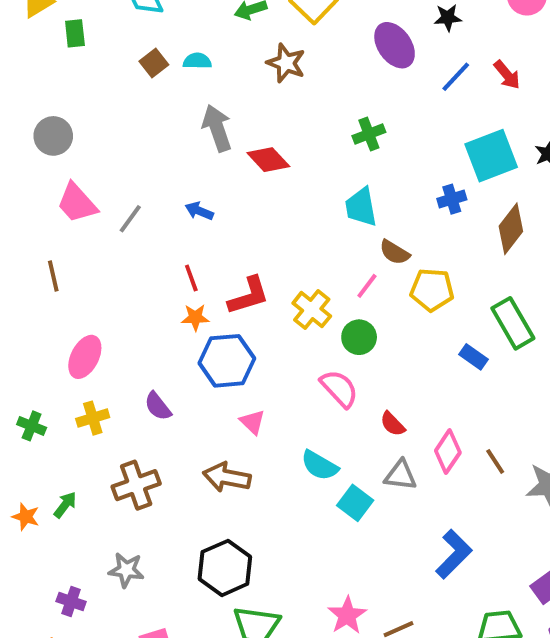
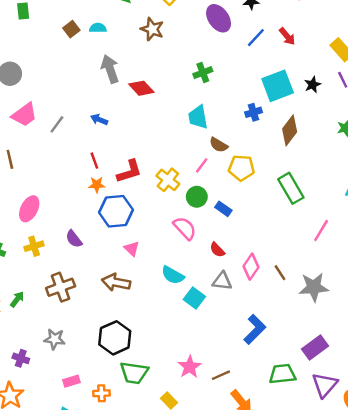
pink trapezoid: (77, 203) -> (24, 115), turned -84
blue rectangle: (473, 357) -> (223, 209), moved

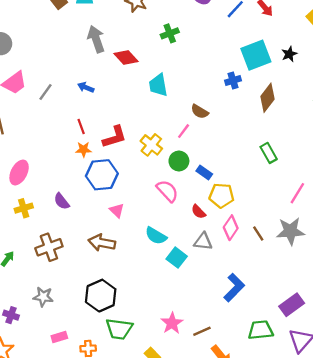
green cross: (203, 73) -> (170, 33), moved
cyan trapezoid: (198, 117) -> (158, 85), moved
yellow pentagon: (241, 168) -> (221, 196), moved
green rectangle: (291, 188) -> (269, 153), size x0.7
gray star: (314, 287) -> (290, 231), moved

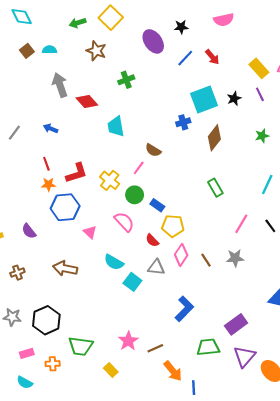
pink triangle: (117, 210) -> (90, 232), moved
gray star: (290, 231) -> (235, 258), size x0.7
brown cross: (49, 247) -> (17, 273), size x0.6
black hexagon: (101, 296) -> (46, 320), moved

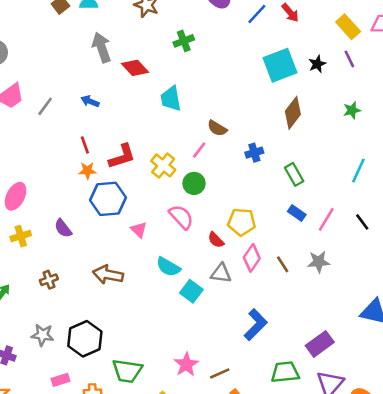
blue cross: (183, 122) -> (254, 153), moved
blue rectangle: (157, 205) -> (297, 213), moved

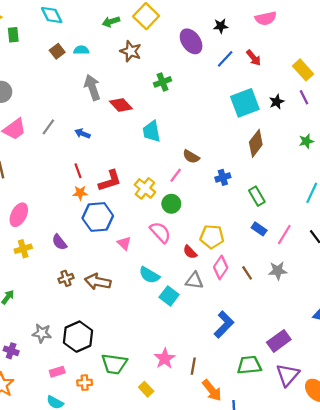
gray line: (45, 106) -> (48, 127), moved
brown cross: (49, 280) -> (66, 278), moved
brown line: (220, 373) -> (193, 366), turned -56

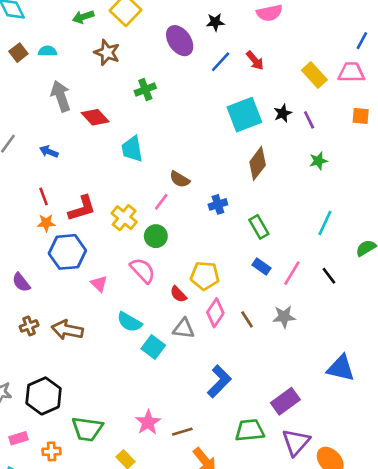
purple line: (304, 97) -> (309, 120), moved
brown line: (193, 366) -> (182, 432), turned 63

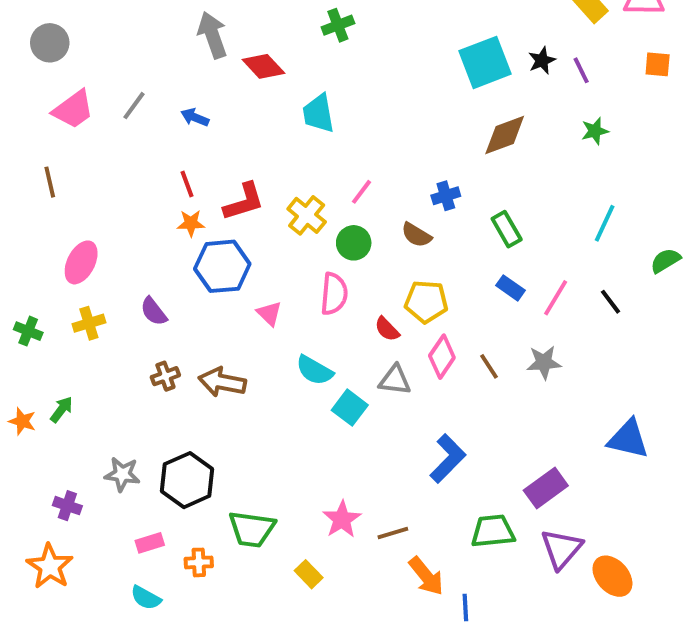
brown diamond: (258, 163) -> (505, 135), turned 32
brown semicircle: (180, 179) -> (416, 235), moved
pink semicircle: (143, 270) -> (334, 294), turned 48

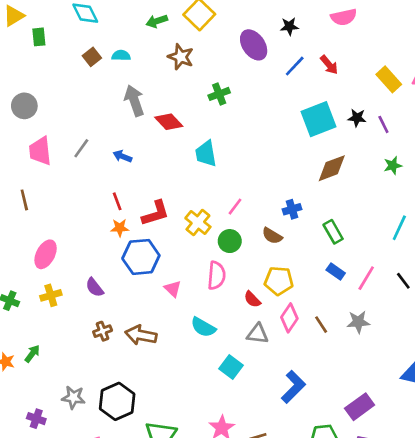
black star: (542, 60) -> (357, 118), turned 30
pink trapezoid: (73, 109) -> (40, 151), turned 120
cyan square: (350, 408) -> (231, 367), moved

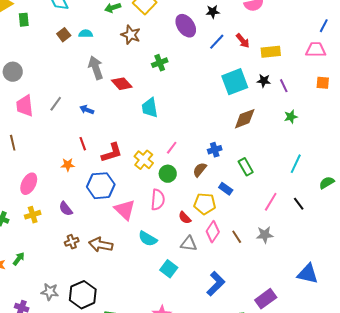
yellow rectangle: (389, 79) -> (271, 52), moved, turned -54
orange star: (120, 228) -> (68, 165), moved
brown semicircle: (272, 236) -> (200, 170), turned 98
blue rectangle: (336, 272) -> (226, 189), moved
pink triangle: (173, 289) -> (125, 210), size x1.6

